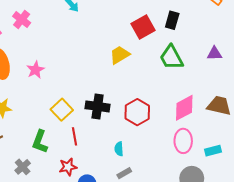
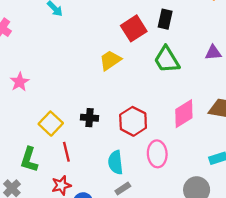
black cross: (98, 106) -> (90, 118), size x0.7
pink ellipse: (183, 141) -> (157, 154), moved
cyan semicircle: (119, 149) -> (116, 162), size x1.5

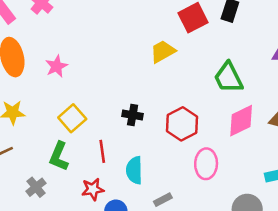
green trapezoid: (167, 60) -> (228, 78), moved
yellow square: (51, 124) -> (72, 118), moved
cyan semicircle: (116, 162) -> (134, 170), moved

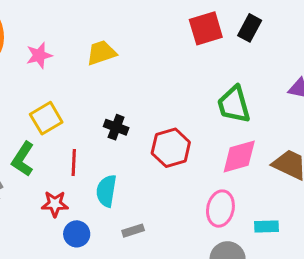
yellow trapezoid: (163, 51) -> (101, 53), moved
pink ellipse: (206, 164) -> (220, 209), moved

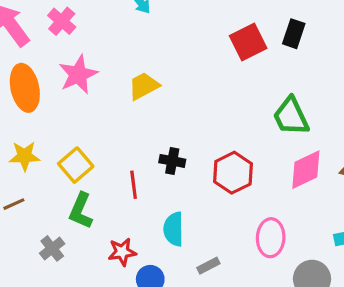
pink star: (39, 55) -> (78, 74), moved, size x1.4
yellow square: (46, 118) -> (76, 165), moved
red line: (74, 163) -> (134, 185), moved
pink ellipse: (220, 209) -> (271, 238), moved

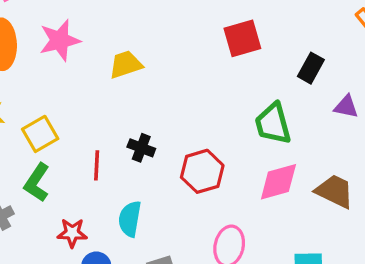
black rectangle: (294, 34) -> (311, 68), moved

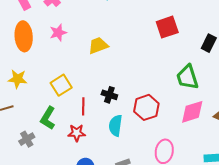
pink star: (60, 40) -> (58, 33), size x0.7
yellow square: (40, 134) -> (61, 85), moved
cyan semicircle: (130, 219) -> (116, 126), moved
red star: (72, 233) -> (77, 133), moved

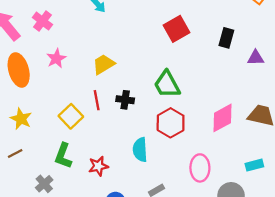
green trapezoid: (187, 77) -> (167, 84), moved
yellow star: (18, 79) -> (21, 119), turned 30
black cross: (109, 95) -> (125, 100), moved
red line: (83, 106) -> (97, 100), moved

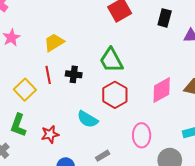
cyan semicircle: (140, 150) -> (88, 119), turned -55

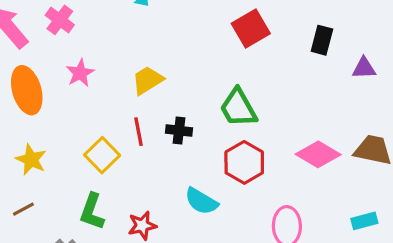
pink diamond: (162, 90) -> (318, 154), turned 60

